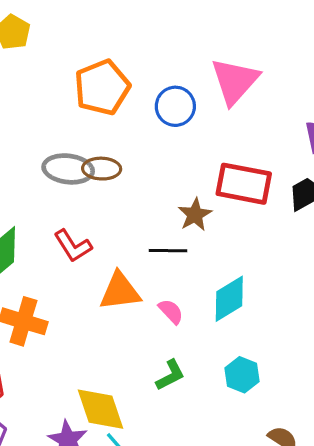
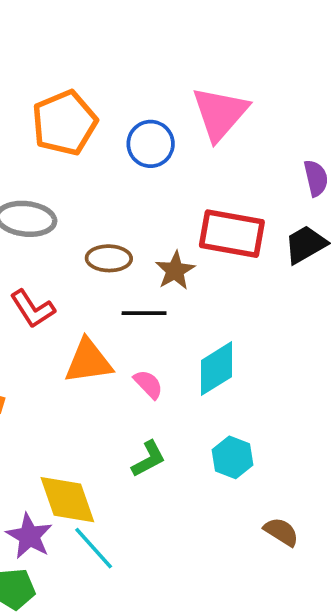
brown ellipse: (102, 169) -> (109, 258), moved

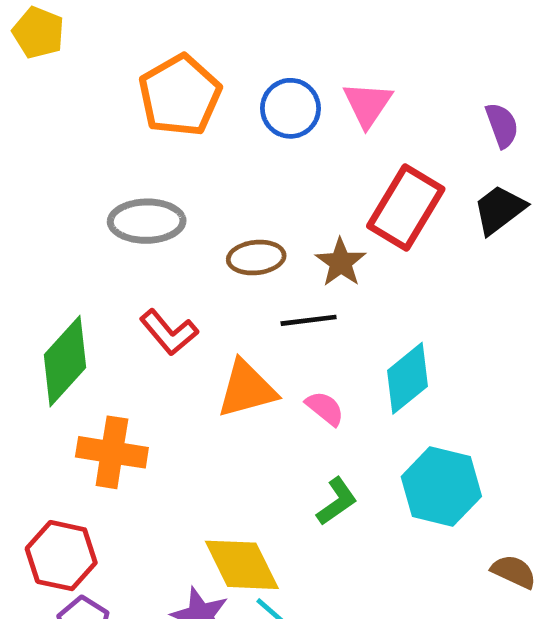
pink triangle: (220, 113) -> (367, 104), moved, size x0.7
red rectangle: (232, 234) -> (406, 208), turned -62
cyan hexagon: (233, 457) -> (441, 487), size x1.5

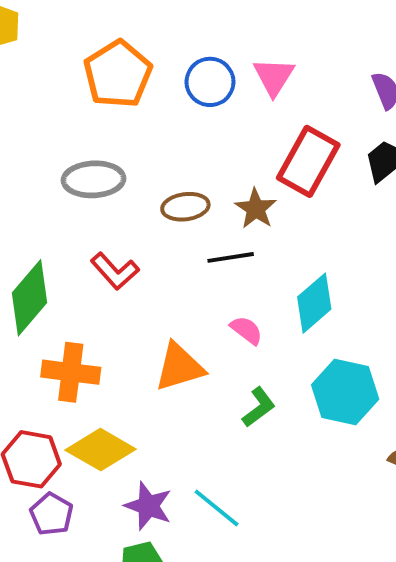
orange triangle: (247, 389) -> (179, 367), moved
yellow diamond: (242, 565) -> (101, 450), moved, turned -32

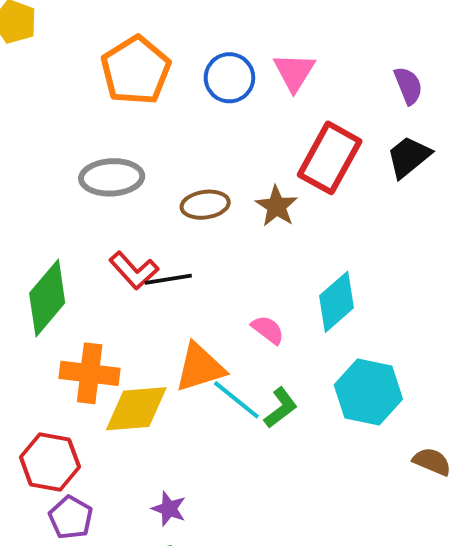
black line: (231, 257) -> (168, 279), moved
yellow diamond: (101, 450) -> (136, 409), moved, turned -34
purple star: (148, 506) -> (169, 509), size x0.7
cyan line: (217, 508) -> (236, 400), moved

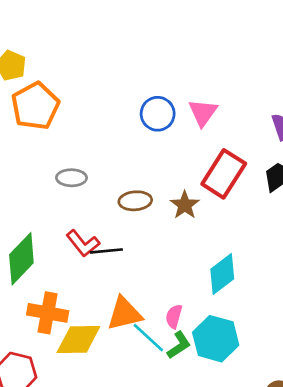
orange pentagon: (136, 70) -> (35, 106), moved
gray ellipse: (112, 177) -> (71, 178), size x0.7
pink semicircle: (268, 330) -> (174, 316), moved, turned -115
cyan hexagon: (368, 392) -> (216, 339), moved

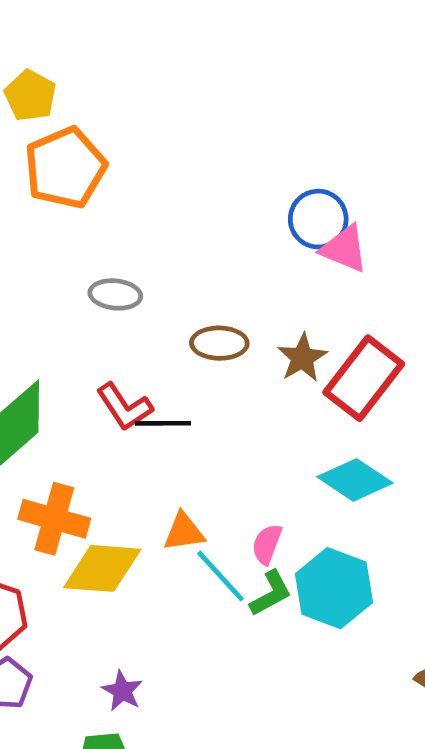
pink triangle: (203, 113) -> (344, 249), moved, turned -48
blue circle: (158, 114) -> (318, 219), moved
red rectangle: (224, 174) -> (364, 378), moved
cyan diamond: (222, 274) -> (355, 480), turned 66
orange triangle: (124, 314) -> (184, 532), size x0.7

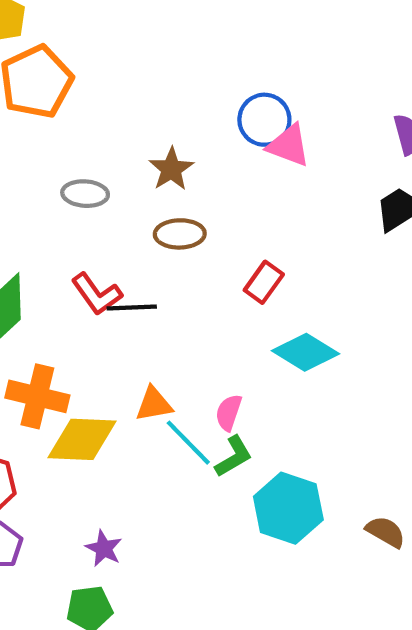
brown star: (302, 358) -> (171, 169), moved
red rectangle: (364, 378) -> (264, 282), moved, size x0.6
cyan hexagon: (334, 588) -> (288, 508), moved

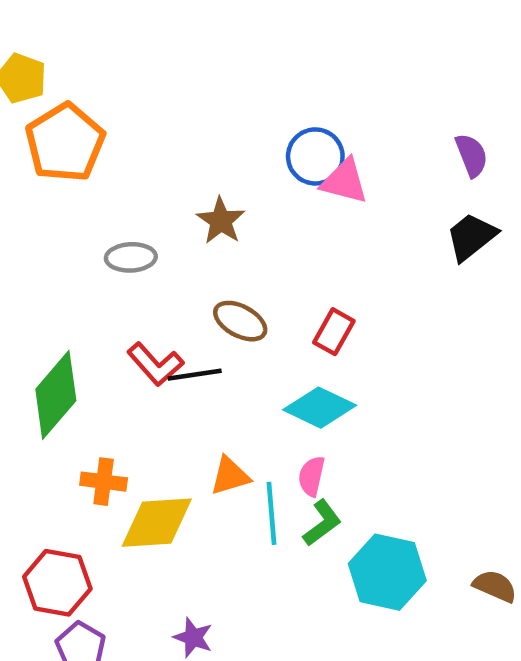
brown ellipse: (180, 234) -> (240, 321), moved, turned 36
cyan diamond: (305, 352) -> (320, 408), moved
orange cross: (37, 396) -> (104, 482), size x0.7
cyan line: (188, 443) -> (272, 513), turned 46

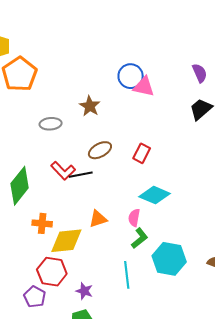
brown ellipse: (240, 321) -> (100, 150), turned -55
cyan diamond: (320, 408) -> (155, 195), moved
cyan line: (272, 513) -> (127, 275), moved
red hexagon: (57, 583) -> (52, 272), moved

